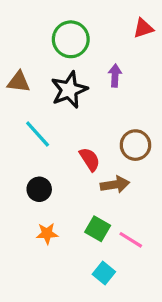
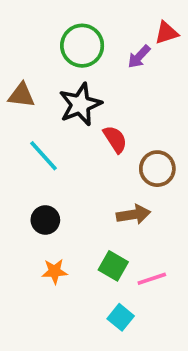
purple arrow: (115, 76) -> (139, 57), moved, turned -140
red semicircle: (90, 159) -> (115, 139), moved
pink line: (131, 240) -> (152, 279), turned -50

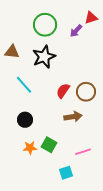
red semicircle: (115, 139) -> (63, 91), moved, turned -112
green square: (113, 266) -> (49, 145), moved
cyan square: (121, 317) -> (66, 173), turned 32

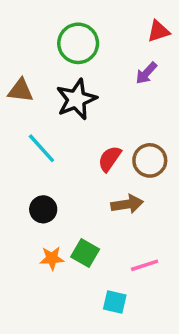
purple arrow: (76, 31) -> (146, 73), moved
cyan square: (66, 173) -> (115, 302), turned 32

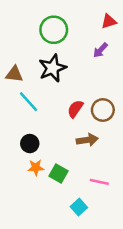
brown triangle: (20, 91) -> (14, 74), moved
orange star: (52, 258) -> (36, 167), moved
pink line: (145, 265) -> (99, 182), turned 30
cyan square: (115, 302) -> (79, 207), turned 35

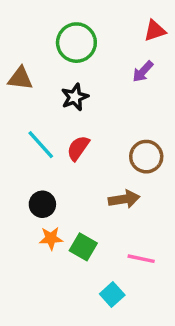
black star: (53, 68) -> (75, 97), size x0.7
brown triangle: (14, 74) -> (20, 78), moved
red semicircle: (75, 109) -> (78, 148), moved

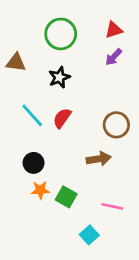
red triangle: (155, 31) -> (114, 30), moved

